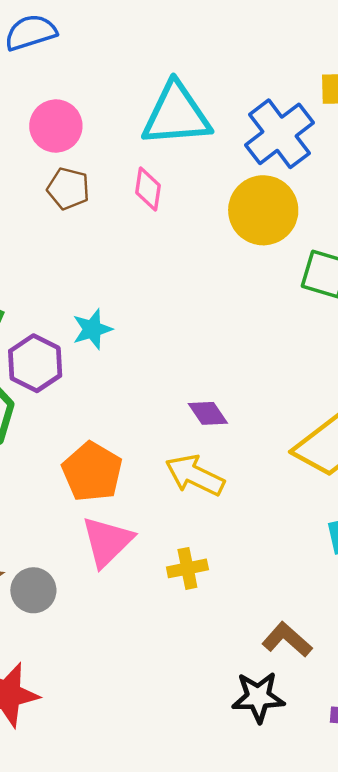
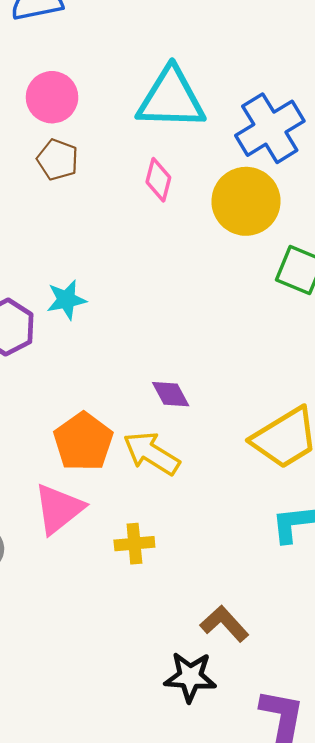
pink diamond: (148, 189) -> (158, 180), moved
orange pentagon: (92, 472) -> (83, 442), moved

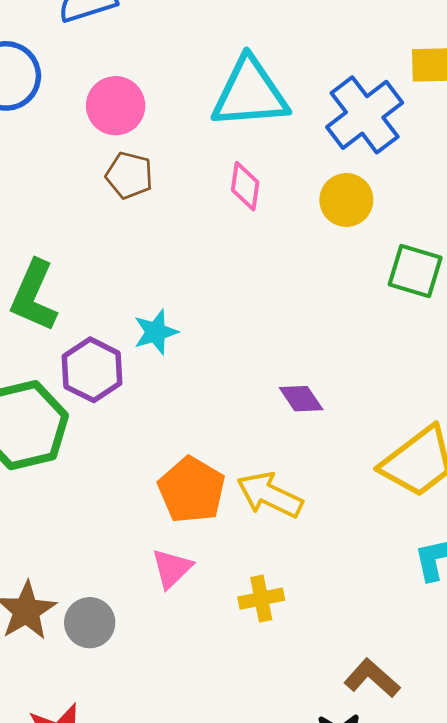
yellow circle: (246, 201) -> (346, 200), size x0.7
purple diamond: (171, 394) -> (301, 399), moved
pink triangle: (59, 509) -> (172, 568), size x0.7

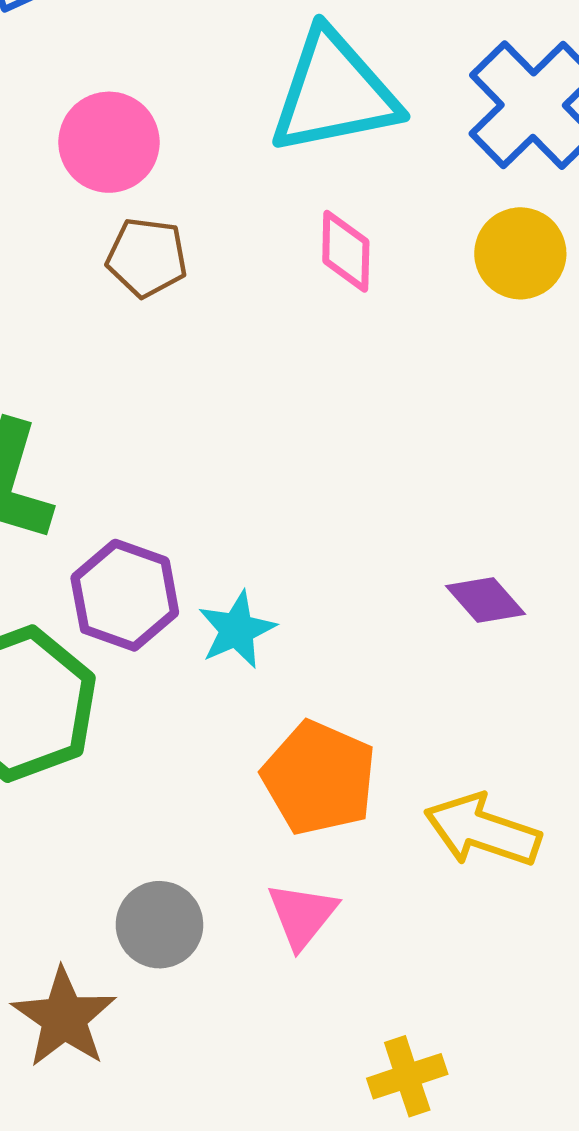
cyan star: (156, 332) -> (237, 630), moved
yellow arrow: (270, 495) -> (482, 830), moved
yellow cross: (261, 599) -> (407, 1076), moved
gray circle: (90, 623) -> (159, 925), moved

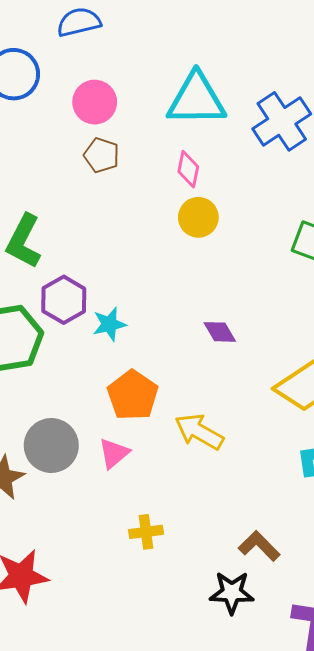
yellow circle: (520, 253) -> (198, 217), moved
gray circle: (159, 925) -> (51, 445), size x1.4

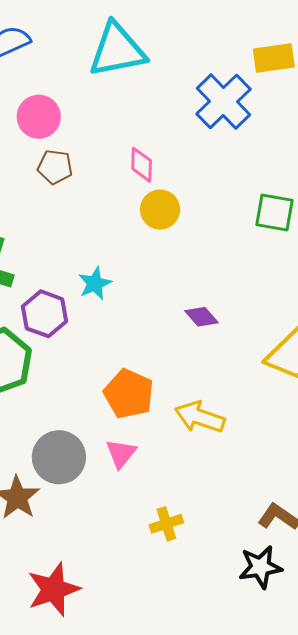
cyan triangle: (196, 99) -> (117, 50), moved
cyan star: (109, 324) -> (95, 283), moved

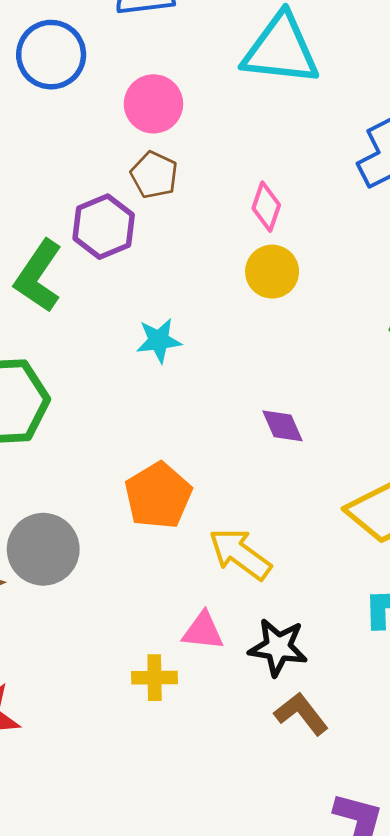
purple hexagon: (45, 314) -> (104, 227), moved
pink triangle: (121, 453) -> (203, 631), moved, turned 40
black star: (260, 567) -> (278, 647), moved

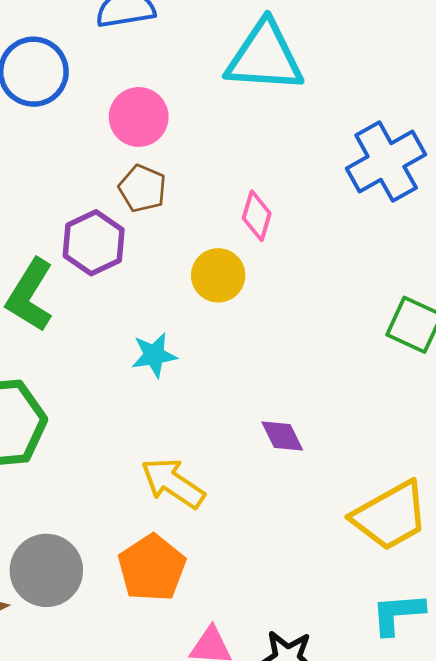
yellow circle: (272, 272) -> (218, 275), moved
orange pentagon: (158, 496) -> (152, 568), moved
yellow arrow: (240, 554) -> (173, 483), moved

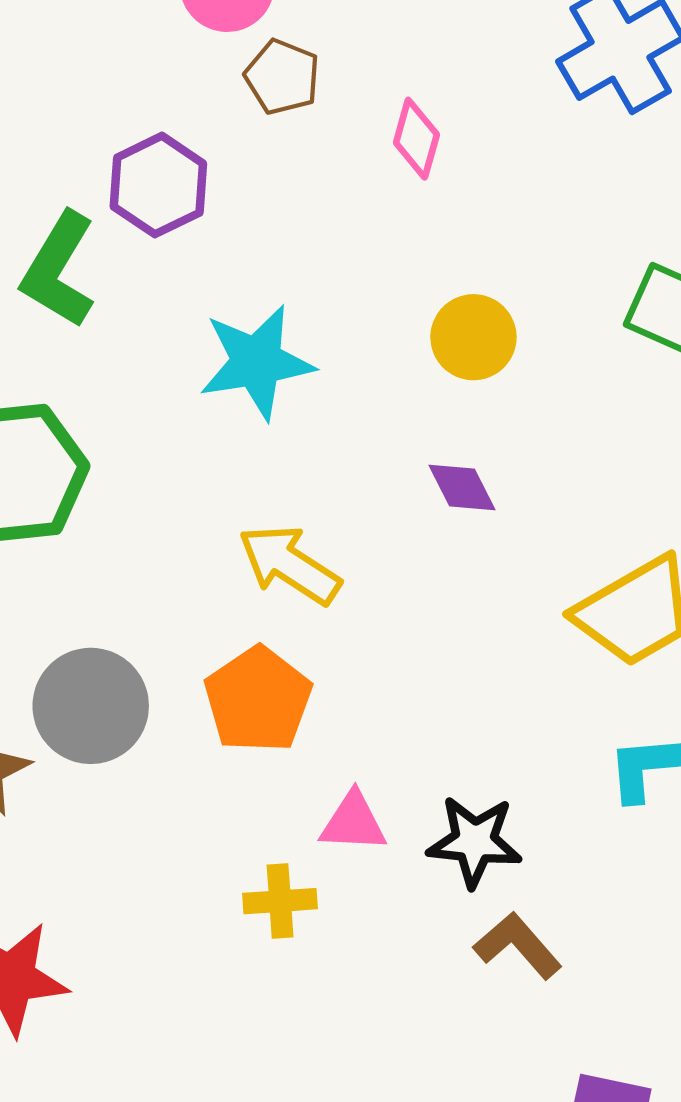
brown pentagon: (142, 188) -> (282, 77), moved
yellow circle: (218, 275) -> (473, 337), moved
cyan star: (154, 355) -> (257, 362), size x1.6

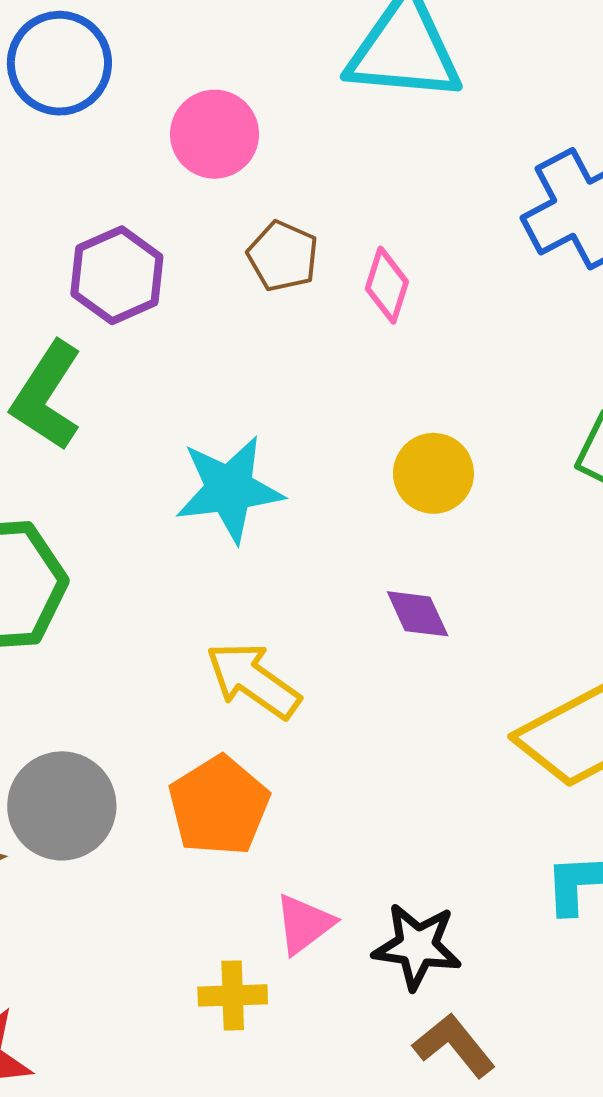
brown pentagon: (282, 77) -> (283, 256), moved
purple hexagon: (158, 185) -> (117, 275), moved
pink triangle: (353, 822) -> (304, 924), turned -42

